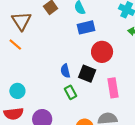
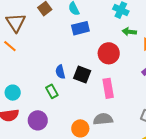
red circle: (102, 52) -> (109, 53), moved
green rectangle: (71, 92) -> (52, 91), moved

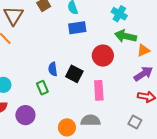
green arrow: (129, 32) -> (126, 36), size x1.5

